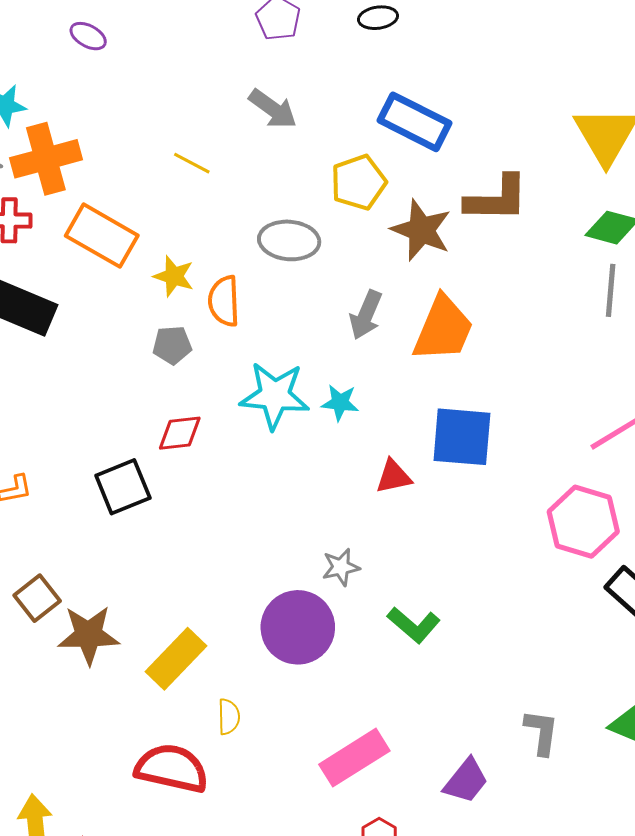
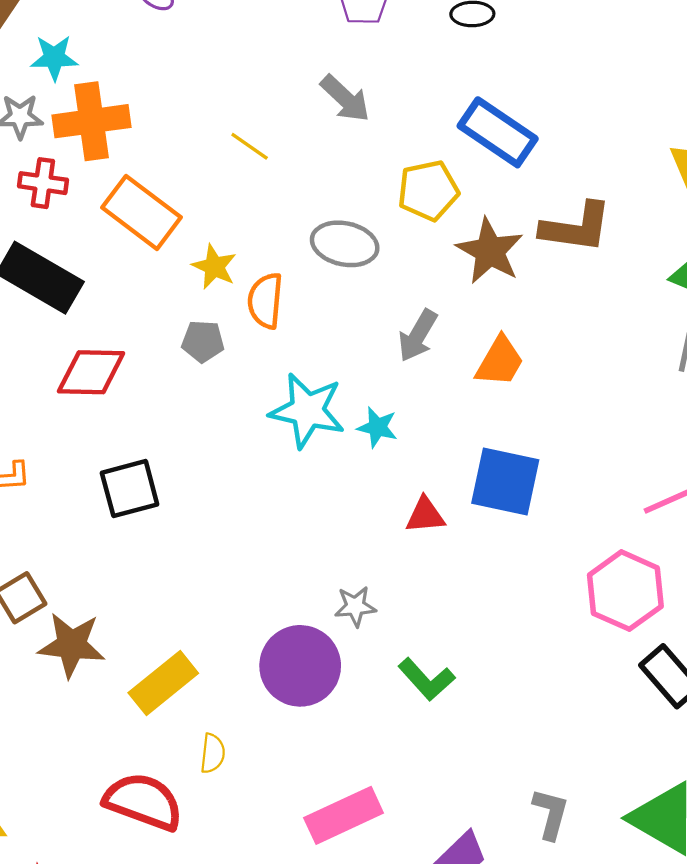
orange trapezoid: (443, 329) -> (500, 361), size x0.7
red diamond: (180, 433) -> (91, 372), moved, size x1.4

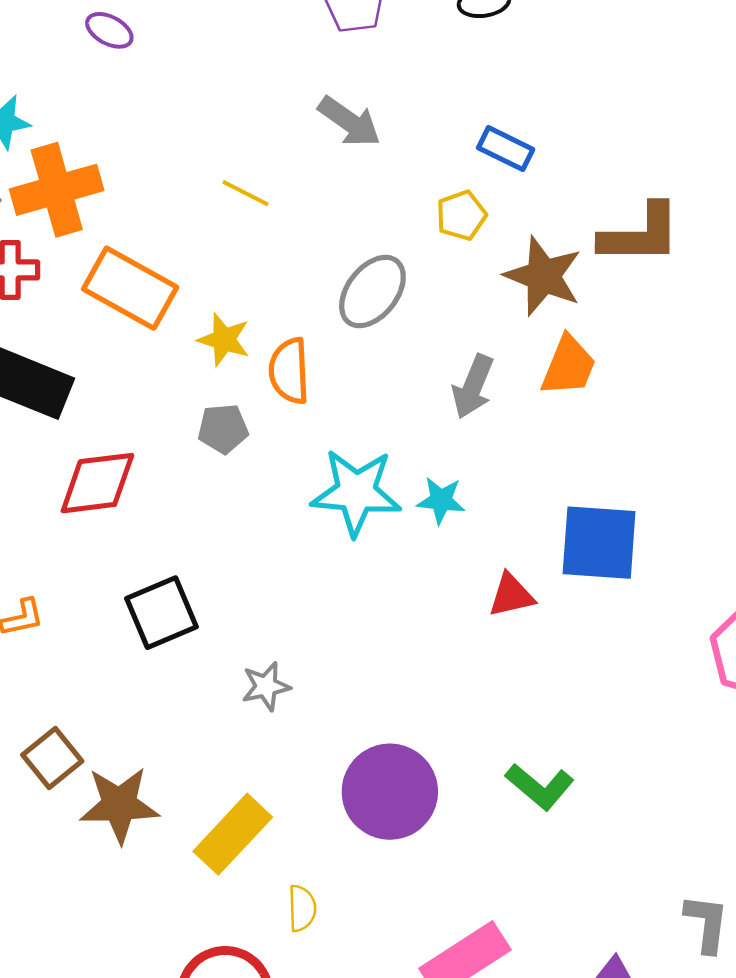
blue rectangle: (498, 132) -> (506, 149), moved, size x0.6
yellow pentagon: (428, 190) -> (461, 215), size x0.7
gray ellipse: (345, 244) -> (372, 292), turned -56
orange trapezoid: (500, 361) -> (569, 366), moved
gray star: (355, 606) -> (266, 686), moved

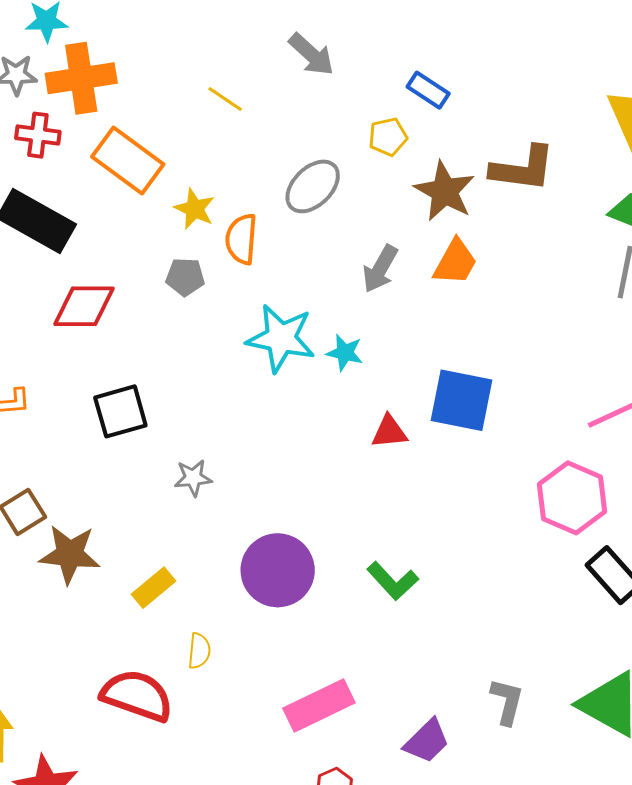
yellow rectangle: (233, 834) -> (154, 588), size x0.7

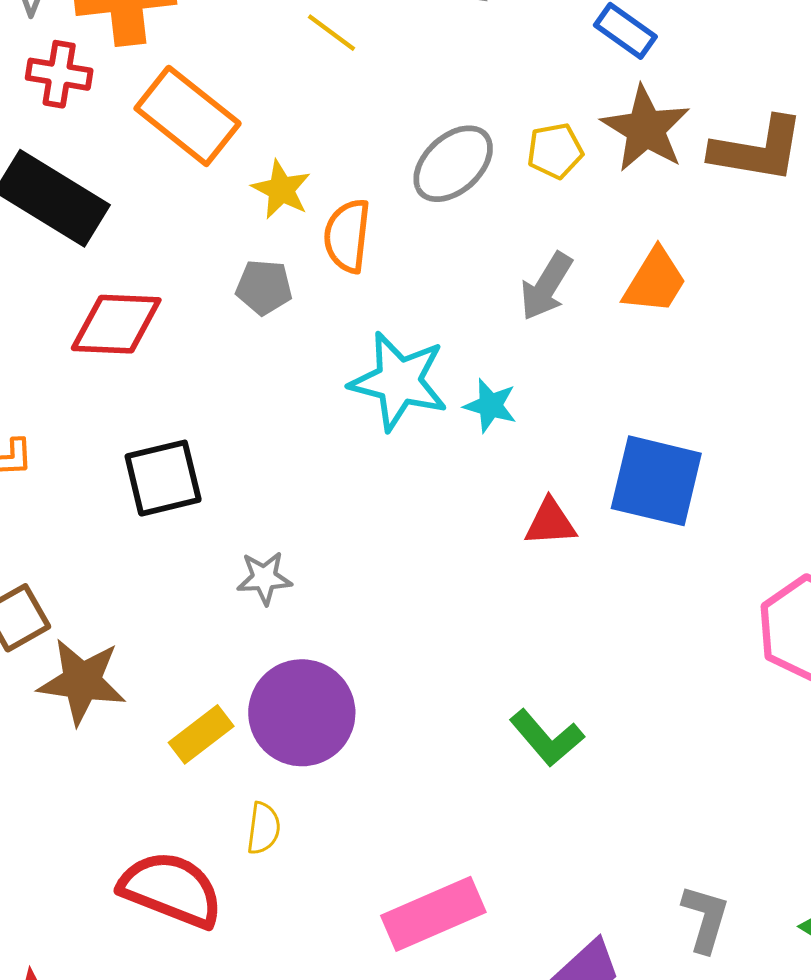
yellow pentagon: (388, 137) -> (555, 151), moved
brown star: (445, 191) -> (646, 129), moved
purple circle: (278, 570) -> (302, 713), moved

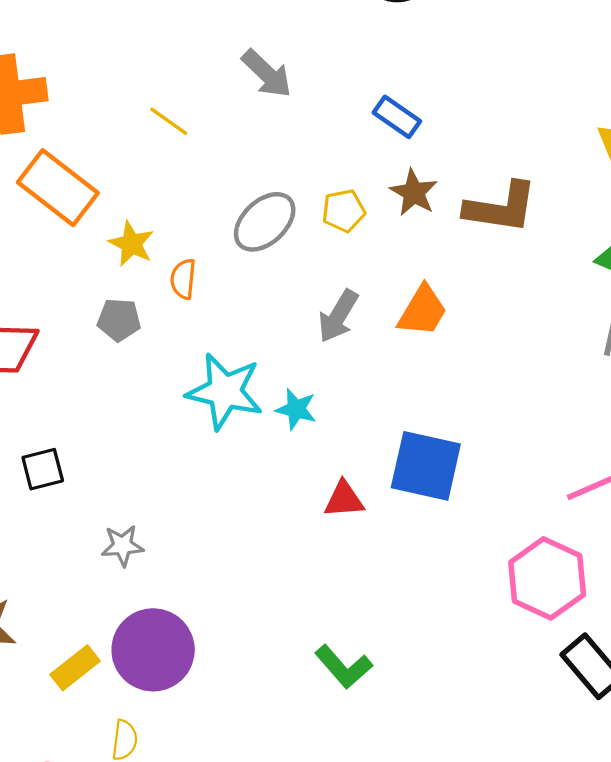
brown star: (646, 129) -> (414, 193), size x0.7
orange semicircle: (347, 236) -> (183, 279), size x0.7
black square: (163, 478) -> (43, 469), size x0.7

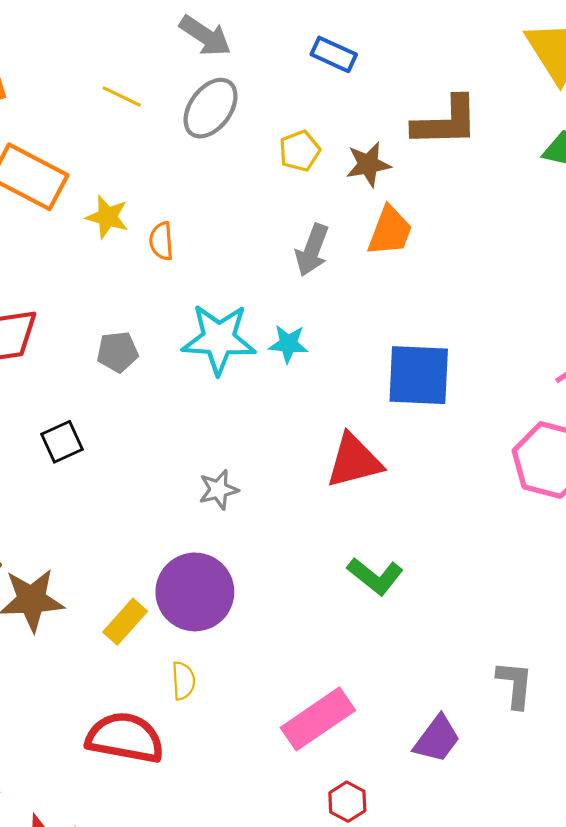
brown star: (414, 193) -> (368, 164), moved, turned -30
gray ellipse: (265, 222) -> (211, 108), moved
gray pentagon: (119, 320) -> (118, 352), moved
red triangle: (344, 499) -> (354, 461), moved, size x1.5
gray star: (122, 546) -> (218, 490), moved

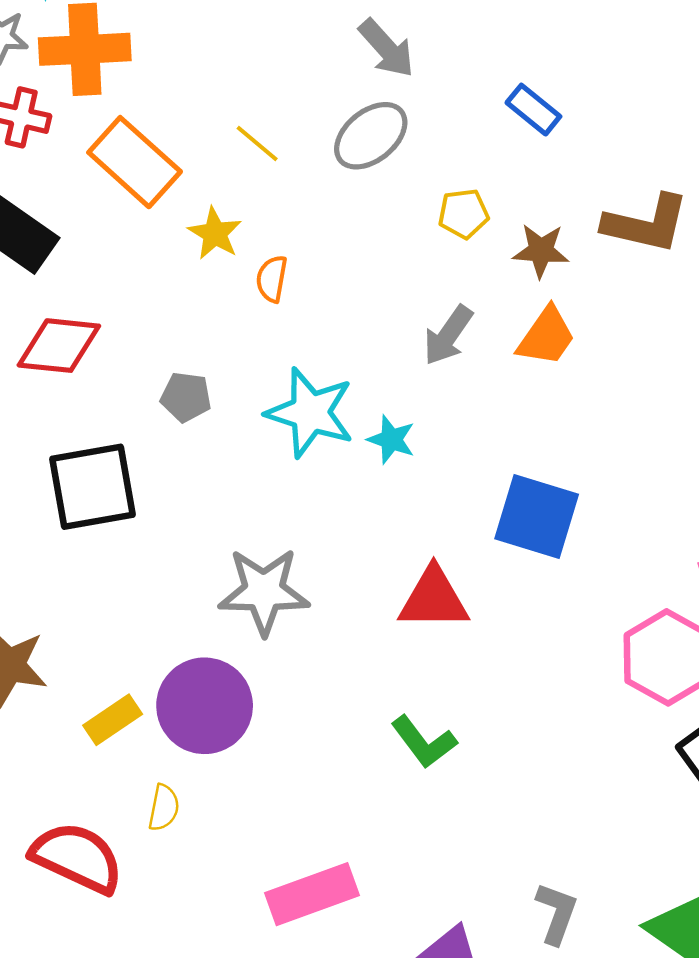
yellow line: (122, 96) -> (257, 143), moved
black square: (62, 442) -> (93, 487), size x1.8
gray star: (218, 490) -> (264, 591), size x1.8

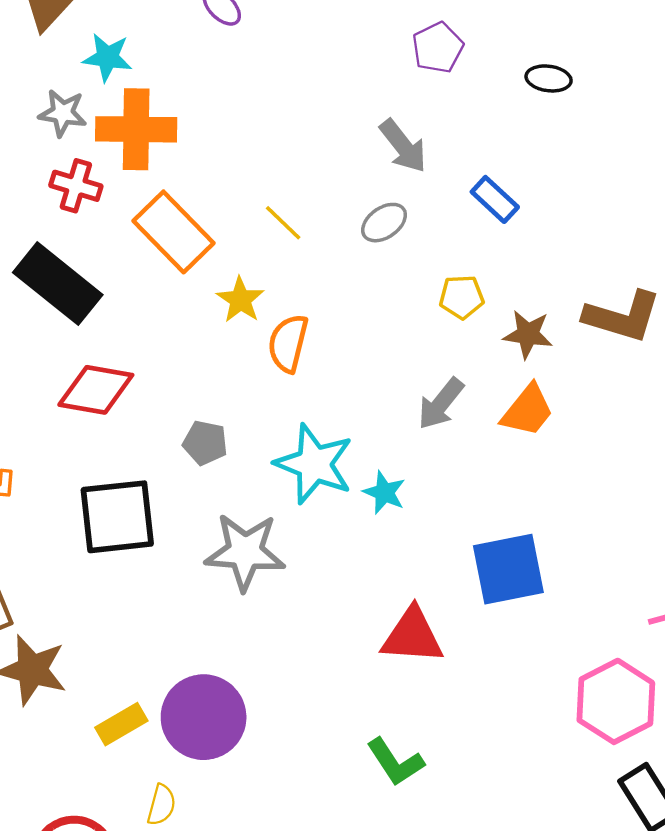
blue rectangle: (533, 110) -> (495, 199), moved
gray ellipse: (371, 136) -> (384, 223), size x0.7
orange semicircle: (272, 279) -> (288, 343), size x1.4
blue square: (537, 516) -> (508, 569), turned -32
gray star: (264, 591) -> (245, 552), moved

